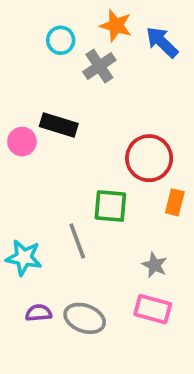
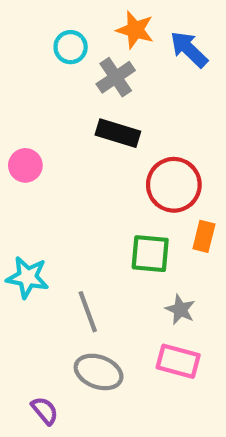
black rectangle: (59, 125) -> (118, 133), moved
green square: (110, 206) -> (150, 254), moved
gray line: (77, 241) -> (88, 312), moved
cyan star: (24, 258) -> (28, 277), moved
purple semicircle: (39, 313) -> (45, 411), moved, turned 55

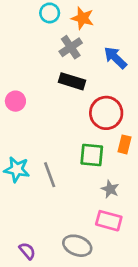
cyan circle: (71, 47) -> (50, 13), moved
blue arrow: (189, 49) -> (115, 58), moved
gray line: (88, 312) -> (50, 175), moved
gray ellipse: (99, 372) -> (77, 246), moved

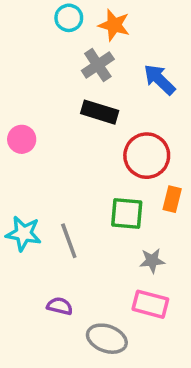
gray star: (110, 189) -> (152, 261), turned -30
purple semicircle: (27, 251) -> (60, 306), moved, turned -36

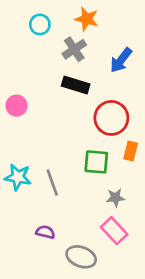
cyan circle: (69, 18) -> (40, 24), moved
blue arrow: (159, 79) -> (121, 60), turned -96
pink rectangle: (150, 304) -> (114, 231), turned 32

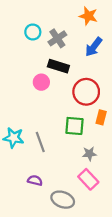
orange star: (87, 19) -> (88, 16), moved
cyan circle: (40, 24) -> (33, 32), moved
pink circle: (17, 106) -> (41, 82), moved

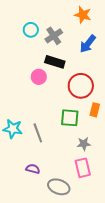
pink rectangle: (88, 179) -> (83, 168), turned 30

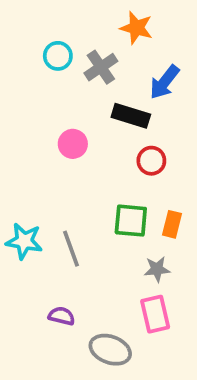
orange star: (83, 15) -> (136, 28), moved
black rectangle: (55, 62) -> (131, 116), moved
red circle: (81, 86) -> (151, 161), size x0.6
orange rectangle: (95, 110) -> (172, 224), moved

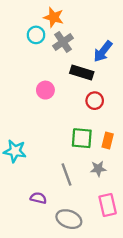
orange star: (136, 28) -> (54, 17), moved
gray line: (71, 249) -> (67, 175), moved
pink rectangle: (155, 314) -> (108, 205), moved

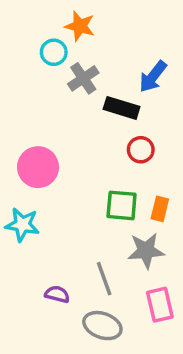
gray cross: (63, 42) -> (83, 78), moved
pink circle: (45, 90) -> (38, 167), moved, size x1.5
gray star: (98, 169) -> (146, 251), size x1.5
gray line: (67, 175) -> (104, 279), moved

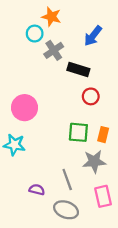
blue arrow: (153, 77) -> (93, 36), moved

